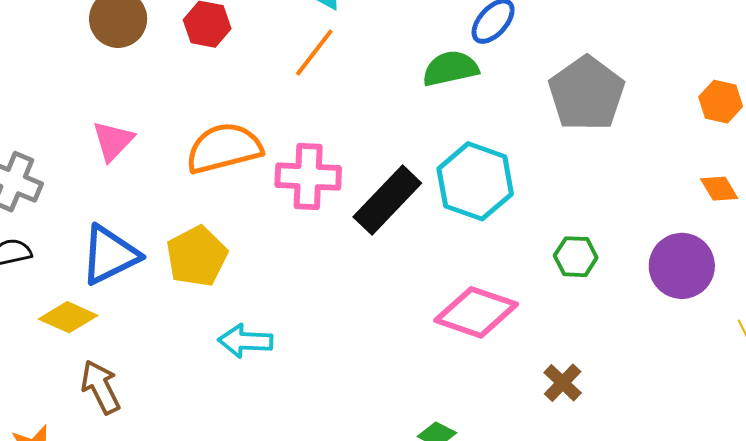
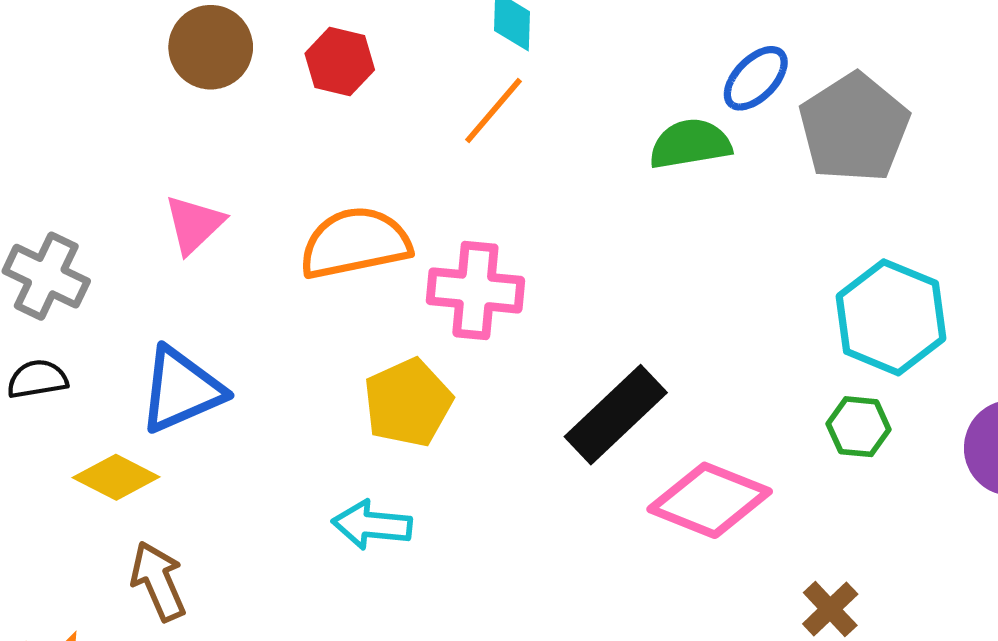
gray pentagon: (587, 94) -> (854, 128), moved
cyan hexagon: (475, 181) -> (891, 317), moved
black rectangle: (387, 200) -> (616, 415), moved
yellow pentagon: (197, 256) -> (408, 403), moved

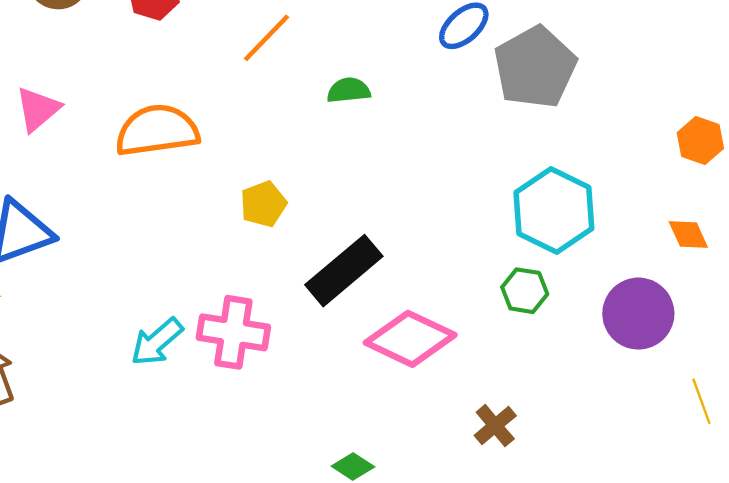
green semicircle: (690, 144) -> (349, 90), moved, size x0.7
pink cross: (475, 290) -> (233, 332), moved
yellow pentagon: (408, 403) -> (263, 204), moved, size x0.7
cyan arrow: (372, 525) -> (157, 342), turned -50

